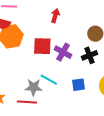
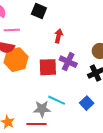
purple cross: (63, 52) -> (68, 62), moved
blue square: (78, 85) -> (87, 103), turned -32

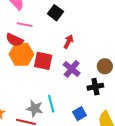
red square: (48, 67) -> (43, 61), moved
cyan line: (57, 100) -> (51, 104), turned 36

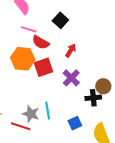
red semicircle: (14, 40) -> (41, 42), moved
red square: (43, 61) -> (44, 67), turned -36
brown circle: (105, 66) -> (103, 86), moved

